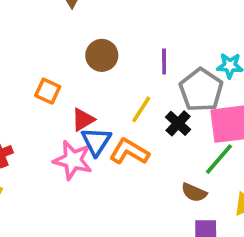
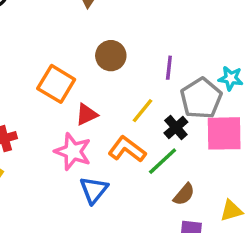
orange square: (48, 91) -> (56, 84), size x1.5
blue triangle: (96, 141) -> (94, 190), moved
green line: (219, 159) -> (163, 161), moved
brown semicircle: (194, 192) -> (184, 194), turned -80

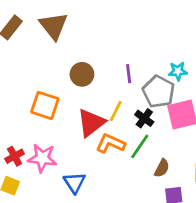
red triangle: (87, 114) -> (91, 123), moved, size x1.6
pink star: (73, 152) -> (42, 158), moved
blue triangle: (94, 190) -> (74, 183), moved

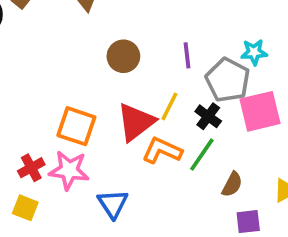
orange square: (45, 105) -> (76, 126), moved

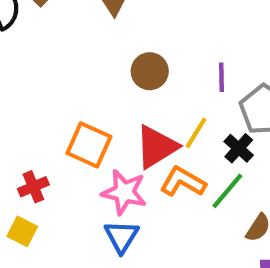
pink star: (69, 170) -> (124, 192), moved

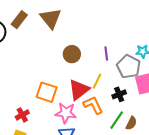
black cross: (239, 148) -> (119, 94), moved, turned 32
orange L-shape: (183, 182) -> (93, 105), turned 40
green line: (227, 191) -> (117, 120), moved

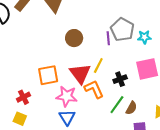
gray pentagon: (129, 67) -> (122, 30), moved
red triangle: (79, 90) -> (80, 74), turned -30
orange square: (47, 92) -> (48, 75), turned -30

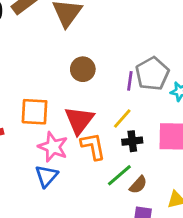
yellow line: (98, 65) -> (122, 118), moved

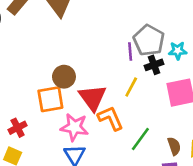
brown circle: (83, 69) -> (64, 77), moved
black cross: (132, 141) -> (154, 65), moved
brown semicircle: (138, 185) -> (174, 146), moved, turned -48

